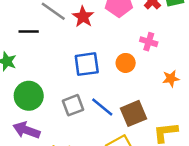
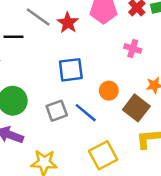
orange circle: (126, 63) -> (109, 91), moved
brown square: (133, 113) -> (136, 108), moved, turned -30

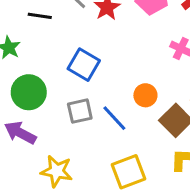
blue square: (71, 70) -> (84, 65), moved, turned 30

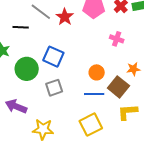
green circle: (29, 92) -> (27, 69), moved
blue line: (114, 118) -> (94, 94), moved, turned -42

